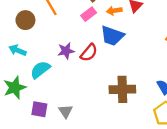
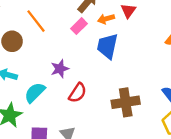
blue trapezoid: (112, 36) -> (107, 46), turned 90
red semicircle: (89, 53) -> (78, 93), moved

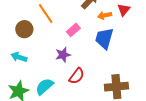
pink rectangle: (79, 26) -> (73, 30), moved
cyan semicircle: (35, 93) -> (44, 86), moved

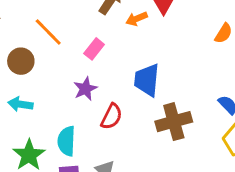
blue trapezoid: (104, 38) -> (147, 80), moved
cyan semicircle: (44, 86) -> (66, 141), turned -36

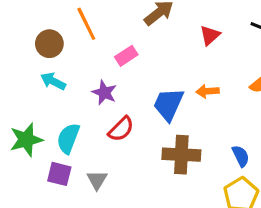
orange arrow: (137, 19) -> (208, 91), moved
purple star: (85, 89) -> (104, 93), turned 30
cyan arrow: (20, 104) -> (53, 81), moved

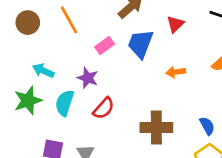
brown circle: (49, 44) -> (28, 23), moved
blue trapezoid: (168, 104) -> (140, 44), moved
cyan semicircle: (68, 138) -> (65, 103), moved
green star: (26, 140) -> (28, 100), moved

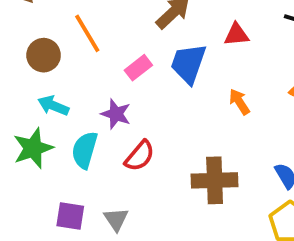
brown circle: (28, 23) -> (44, 55), moved
red triangle: (175, 24) -> (236, 35), turned 42
orange arrow: (176, 72) -> (239, 102), turned 66

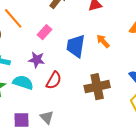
blue trapezoid: (188, 64) -> (76, 46), moved
cyan semicircle: (85, 150) -> (23, 82), turned 102

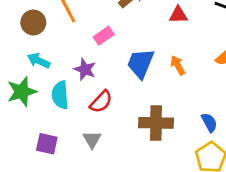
cyan semicircle: (23, 82) -> (60, 95), turned -126
gray triangle: (47, 117) -> (92, 139), moved

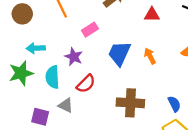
brown circle: (33, 23) -> (22, 14), moved
cyan arrow: (39, 61) -> (36, 48), turned -30
gray triangle: (92, 139) -> (66, 105), moved, turned -35

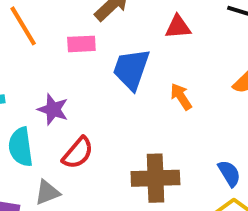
pink rectangle: (90, 30) -> (81, 44), moved, turned 35
blue trapezoid: (119, 53) -> (131, 69), moved
gray triangle: (66, 105) -> (47, 192), turned -42

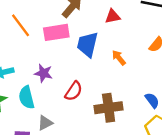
pink rectangle: (81, 44) -> (56, 32), size x1.5
red semicircle: (78, 153) -> (74, 91), moved

